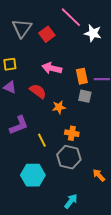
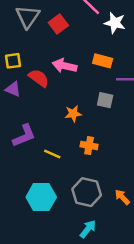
orange rectangle: (82, 76) -> (103, 61), moved, turned -63
red semicircle: (38, 91) -> (39, 78), moved
yellow line: (42, 140) -> (52, 154), turned -40
gray hexagon: (69, 157) -> (87, 192), moved

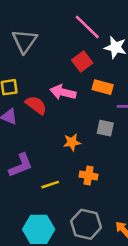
red square: (58, 24) -> (82, 62), moved
yellow line: (52, 154) -> (50, 185), turned -42

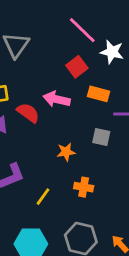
yellow line: (50, 185) -> (43, 197), turned -36

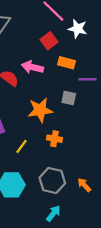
orange star: (66, 152) -> (40, 110), size x1.6

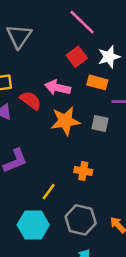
white star: (78, 29) -> (109, 57), moved, turned -30
orange star: (40, 110) -> (65, 121), moved
yellow line: (21, 146) -> (49, 192), moved

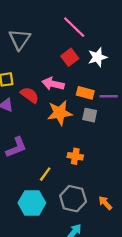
orange rectangle: (97, 82) -> (85, 93), moved

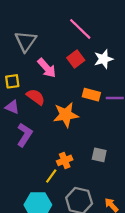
pink arrow: (53, 84) -> (47, 68), moved, turned -145
gray square: (90, 115) -> (99, 155), moved
purple L-shape: (16, 147) -> (25, 135), moved, turned -35
orange cross: (75, 156) -> (65, 160), moved, turned -32

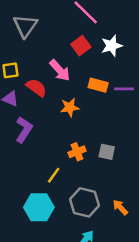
pink arrow: (47, 68) -> (60, 70), moved
orange star: (66, 115) -> (70, 107), size x0.7
orange cross: (65, 160) -> (77, 152), moved

